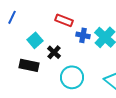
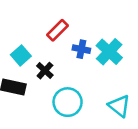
red rectangle: (64, 20) -> (57, 30), turned -66

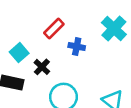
cyan cross: (109, 52) -> (114, 28), moved

